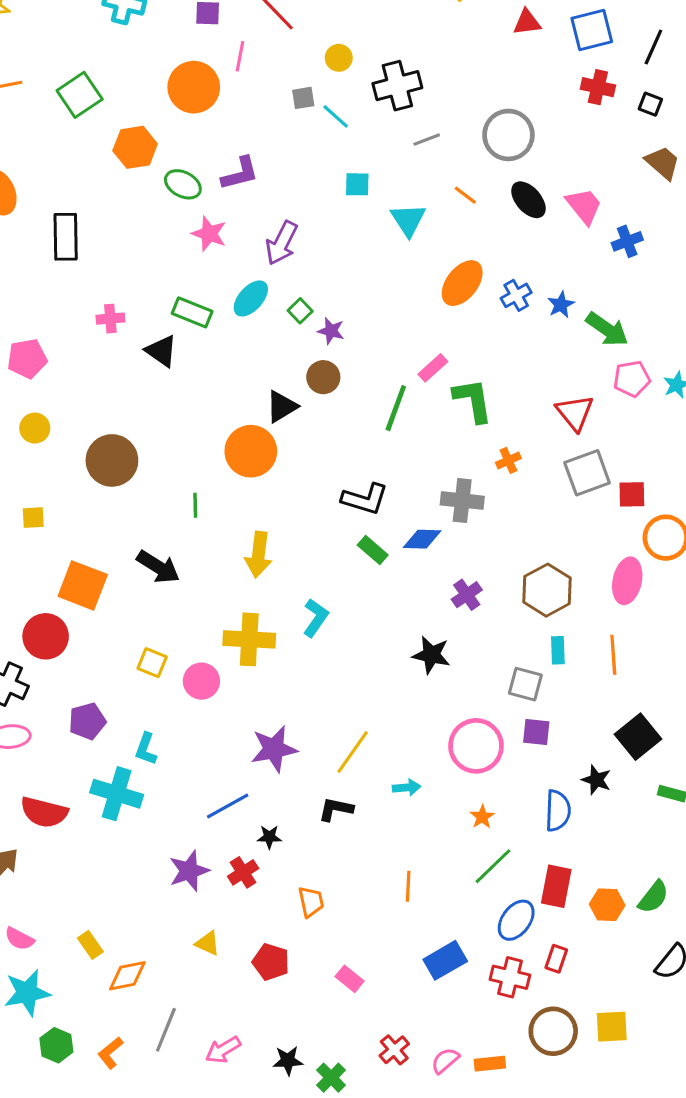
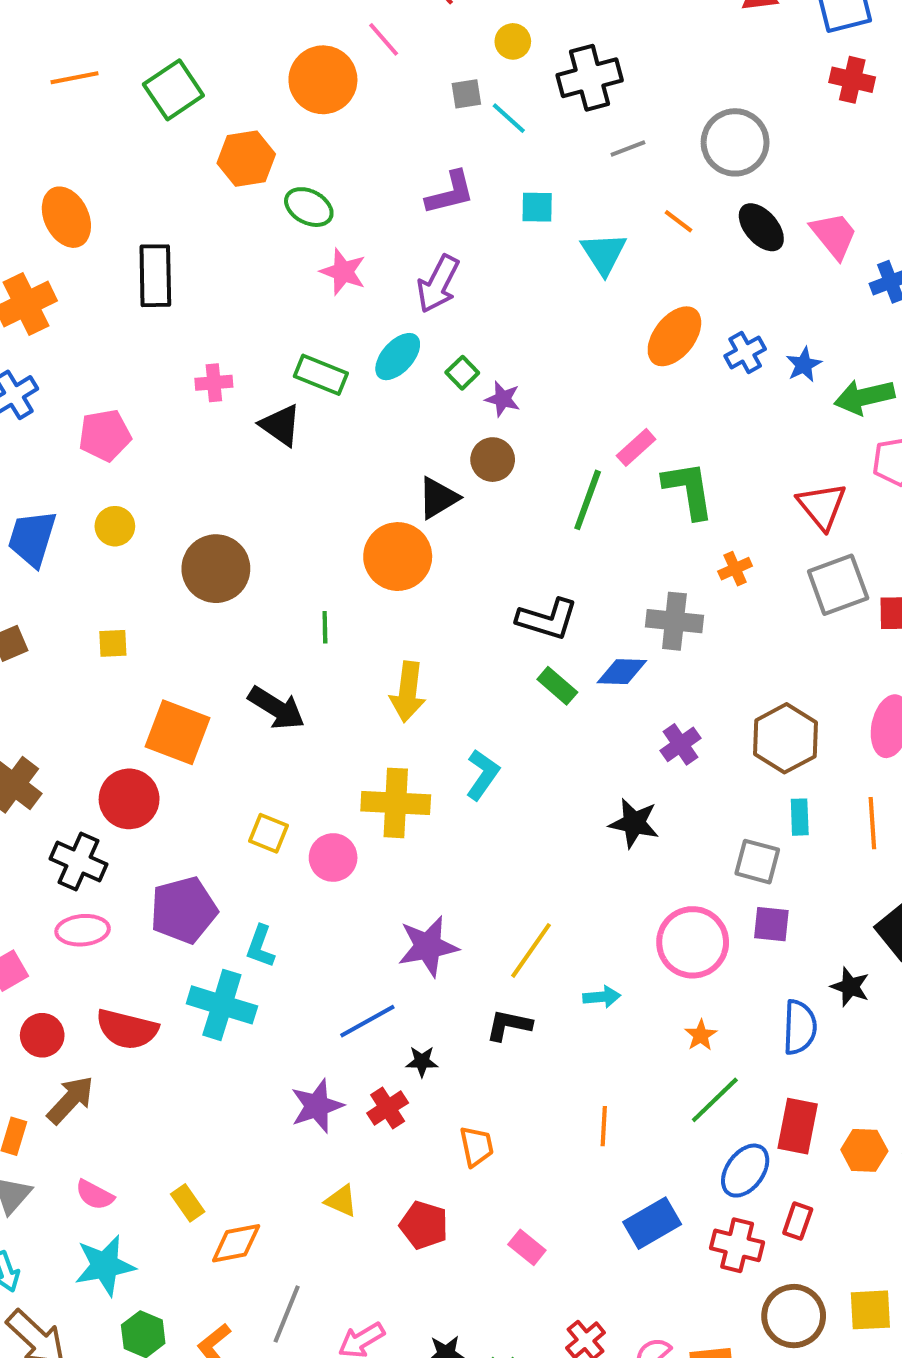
pink line: (240, 56) -> (384, 39), turned -52
purple L-shape: (240, 174) -> (450, 193), moved
green arrow: (607, 329) -> (864, 397), turned 132
purple pentagon: (87, 721) -> (184, 910), size x1.4

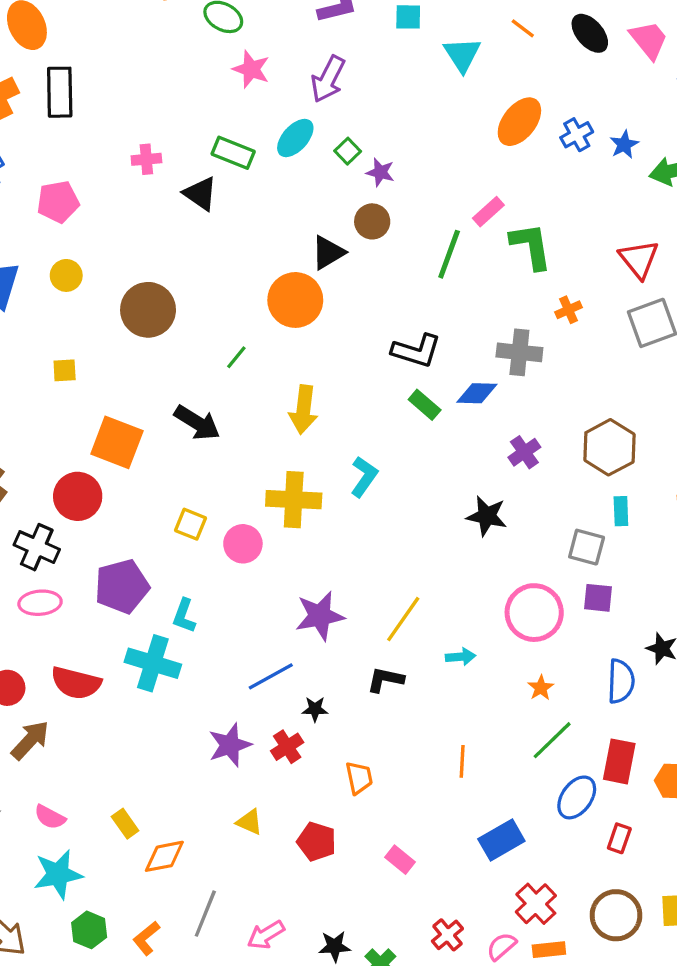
black rectangle: (155, 276) -> (60, 92), moved
green line: (325, 627) -> (236, 357), turned 40
red cross: (737, 1245) -> (536, 904), moved, turned 33

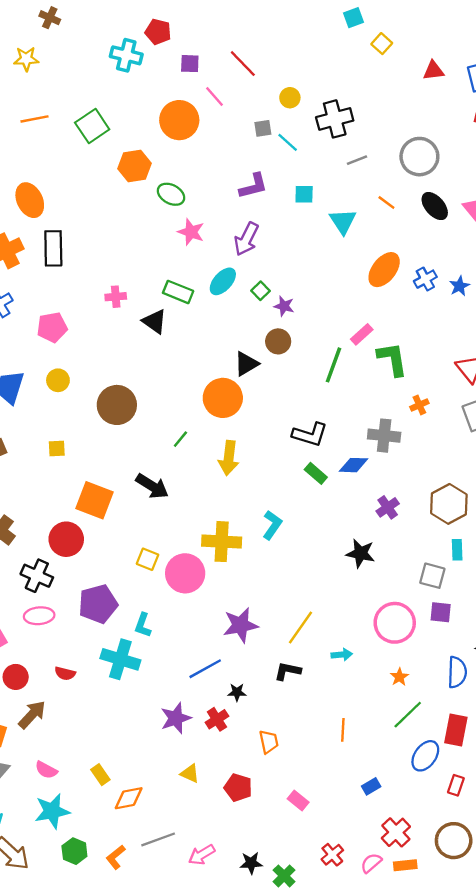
yellow arrow: (303, 410) -> (229, 458), moved
pink circle: (243, 544) -> (185, 573), size x1.4
red semicircle: (76, 683) -> (65, 673), size x0.6
blue rectangle: (501, 840) -> (371, 786), size x0.6
gray line: (205, 914) -> (158, 839), turned 48

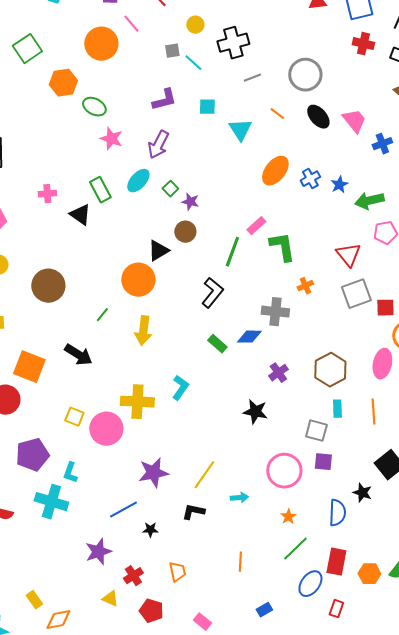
green rectangle: (178, 292) -> (100, 190), turned 40
black L-shape: (310, 434) -> (212, 293), moved, turned -68
red cross: (217, 719) -> (133, 576), moved

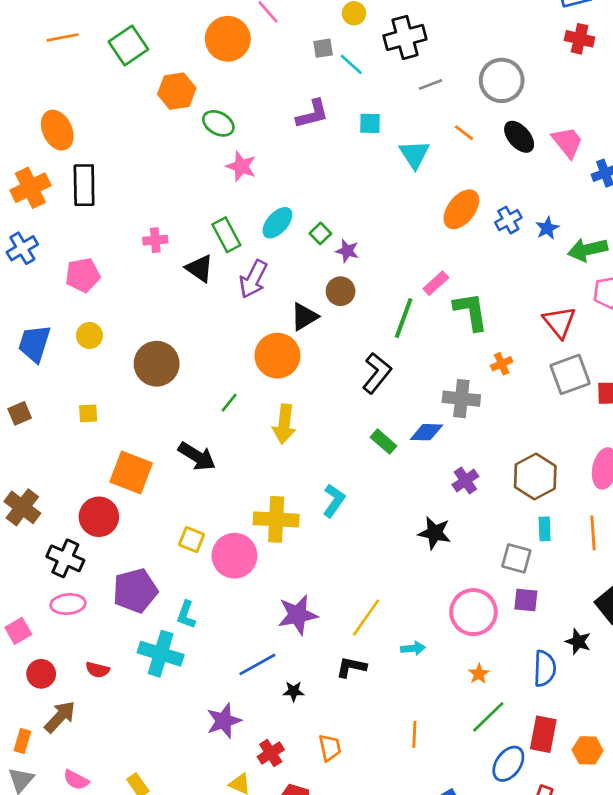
purple arrow: (158, 145) -> (253, 279), moved

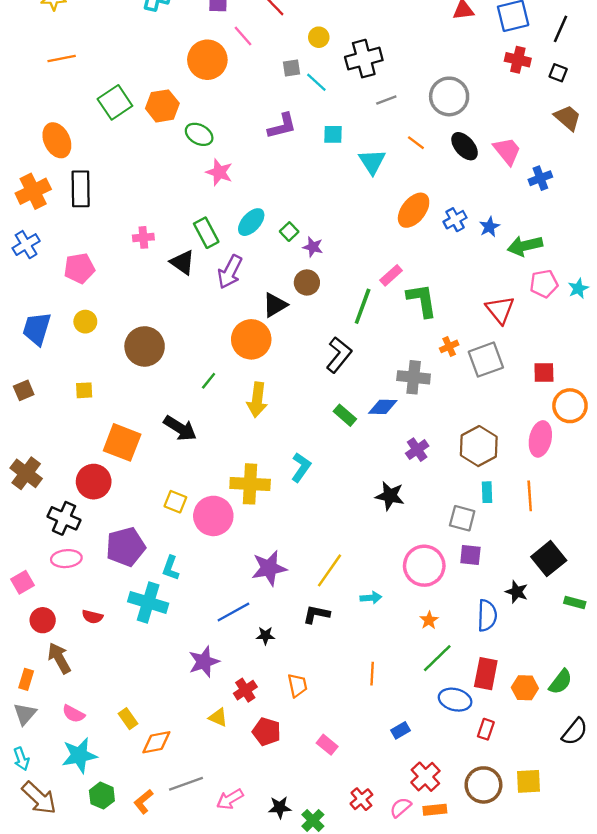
green square: (128, 45) -> (115, 102), moved
gray square: (570, 374) -> (486, 360), moved
brown arrow: (60, 717) -> (59, 658), turned -72
blue ellipse: (508, 764) -> (455, 700), turned 68

